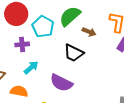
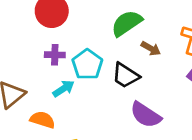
cyan pentagon: (43, 27) -> (87, 64), moved
purple semicircle: (61, 83) -> (146, 115), moved

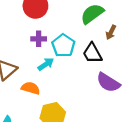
brown arrow: (151, 48) -> (111, 32), turned 88
black trapezoid: (126, 75) -> (92, 53), turned 30

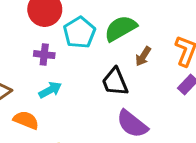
cyan pentagon: (63, 46) -> (79, 32), moved

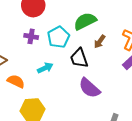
cyan pentagon: (79, 32) -> (59, 37), moved
cyan arrow: (50, 90) -> (45, 68), moved

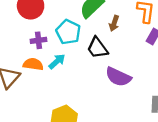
cyan arrow: (45, 68) -> (57, 61), moved
orange semicircle: (16, 81) -> (33, 64), moved

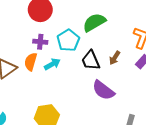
brown arrow: (114, 23) -> (115, 58), moved
orange semicircle: (33, 64) -> (31, 62), turned -96

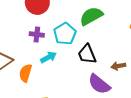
brown arrow: (115, 58) -> (118, 66), moved, turned 48
orange semicircle: (31, 62) -> (25, 73), moved

